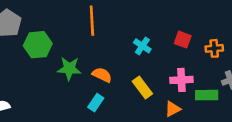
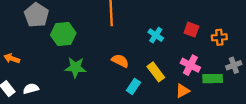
green star: (69, 69) -> (75, 67), moved
pink cross: (181, 80) -> (190, 65), turned 30
cyan rectangle: (96, 103) -> (133, 86), moved

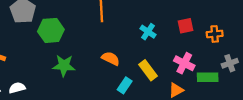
red square: (191, 30) -> (185, 26), turned -32

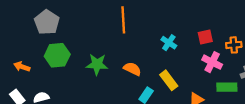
green hexagon: (51, 30) -> (57, 55), moved
pink cross: (184, 63) -> (212, 62), moved
green star: (64, 66) -> (97, 64), moved

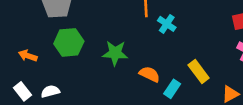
cyan cross: (169, 43) -> (167, 24), moved
orange semicircle: (132, 69) -> (150, 74), moved

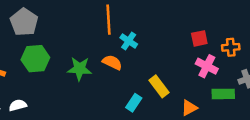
orange semicircle: (150, 74) -> (112, 62), moved

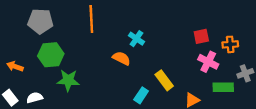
orange line: (109, 20) -> (91, 19), moved
gray pentagon: (24, 22) -> (40, 21), turned -30
green star: (80, 69) -> (68, 80), moved

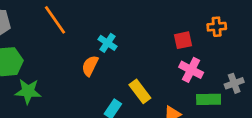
orange line: (91, 19) -> (55, 20), turned -32
orange cross: (230, 44) -> (217, 27), moved
orange semicircle: (121, 58) -> (90, 66), turned -90

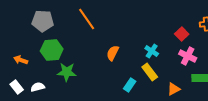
red square: (183, 40) -> (182, 34), turned -32
cyan cross: (108, 43) -> (152, 51), moved

